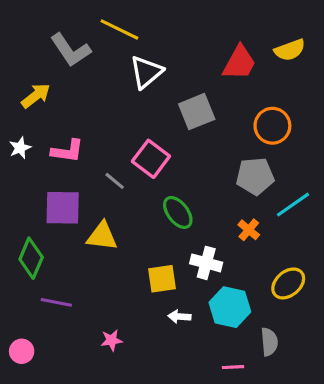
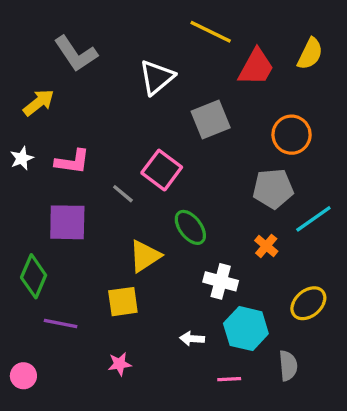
yellow line: (119, 29) -> (211, 32), moved
yellow semicircle: (290, 50) -> (310, 54), turned -44
yellow triangle: (102, 236) -> (145, 256), moved, turned -40
yellow square: (162, 279) -> (123, 302), moved
pink line: (233, 367) -> (229, 379), moved

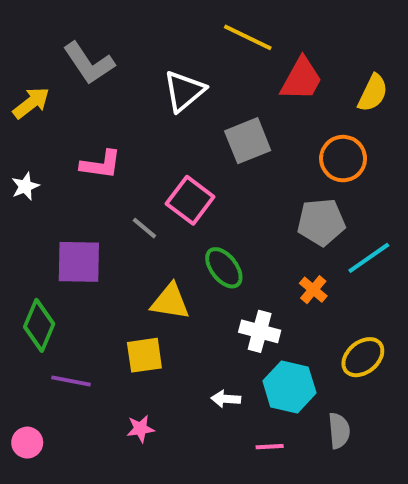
yellow semicircle: (310, 54) -> (373, 93), moved
yellow arrow: (39, 103) -> (31, 103), moved
pink L-shape: (72, 162) -> (101, 164), moved
yellow triangle: (145, 256) -> (170, 302), turned 42

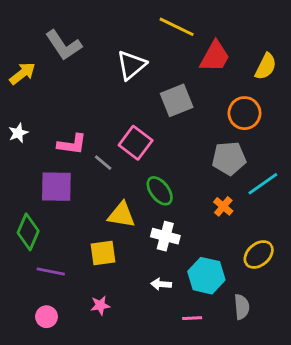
pink L-shape: (101, 164) -> (72, 144), moved
white cross: (260, 331) -> (165, 236), moved
pink circle: (27, 443) -> (47, 317), moved

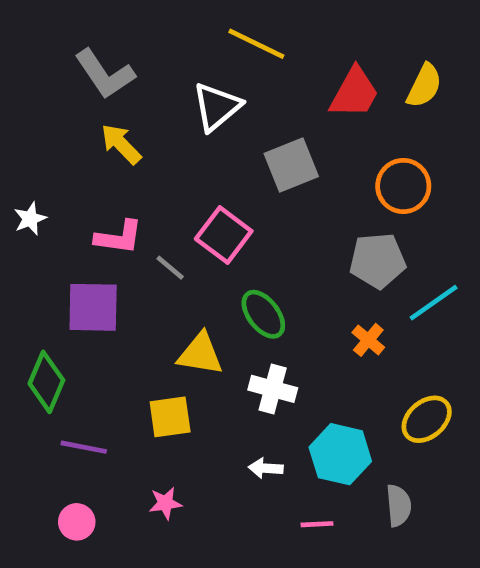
yellow line: (177, 27) -> (256, 44), moved
yellow semicircle: (266, 66) -> (424, 86), moved
yellow arrow: (22, 73) -> (121, 144), moved, turned -96

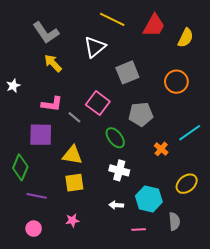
red trapezoid: (354, 93) -> (154, 26), moved
white star: (30, 219) -> (13, 86), moved
gray pentagon: (378, 261) -> (141, 114), moved
yellow triangle: (200, 354) -> (72, 155), moved

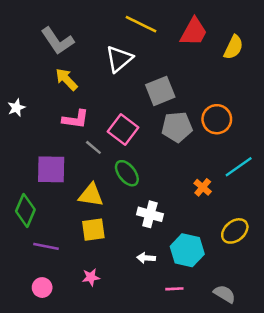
orange circle: (176, 82) -> (217, 119), moved
pink L-shape: (52, 104) -> (75, 119), moved
gray pentagon: (141, 114) -> (177, 127), moved
green ellipse: (115, 138) -> (127, 173), moved
gray semicircle: (174, 221) -> (224, 294), moved, turned -54

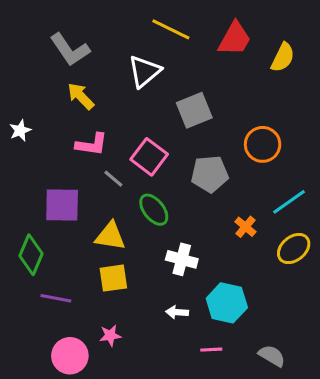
gray pentagon: (177, 127) -> (210, 174), moved
yellow ellipse: (235, 231) -> (294, 249), moved
pink circle: (42, 288) -> (70, 356), moved, size x1.5

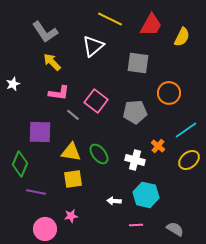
gray square: (194, 110) -> (138, 63), moved, turned 30
green ellipse: (154, 210) -> (99, 154), moved
white cross: (182, 259) -> (135, 160), moved

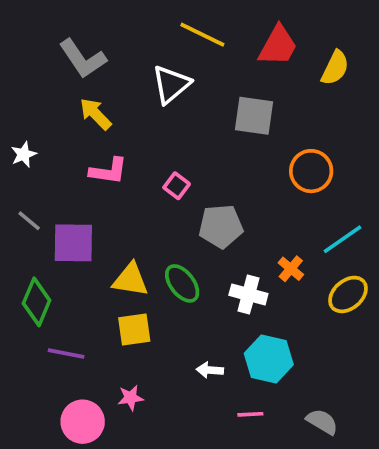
pink square: (96, 101) -> (177, 186), size x0.6
gray pentagon: (135, 112) -> (221, 226), moved
gray line: (73, 115) -> (29, 221), moved

